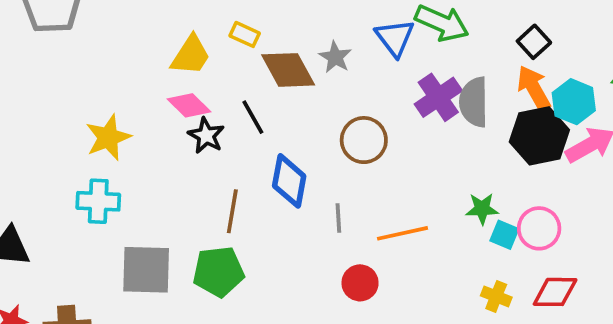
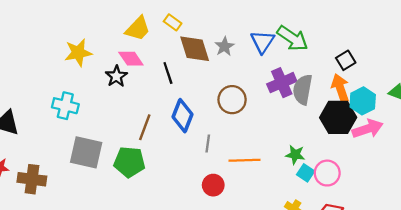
black star: (206, 136) -> (116, 76), moved
yellow star: (108, 138) -> (78, 53), moved

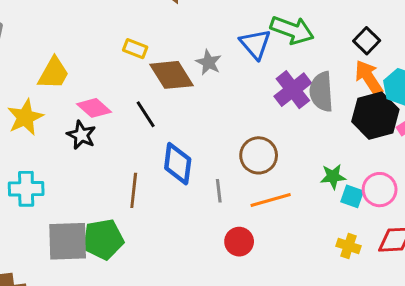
yellow trapezoid: (138, 29) -> (53, 73), moved
brown circle: (232, 100) -> (259, 155), moved
green pentagon: (129, 162) -> (103, 239), moved

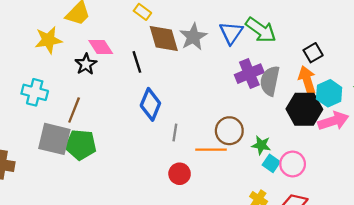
gray star: (209, 62) -> (193, 37), size x1.4
brown circle: (259, 155) -> (229, 131), moved
brown line: (134, 190) -> (74, 110), moved

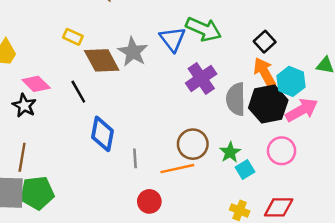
gray semicircle: (270, 81) -> (236, 99), moved
green star: (261, 145) -> (230, 152), turned -30
cyan square: (271, 163) -> (245, 170), turned 36
pink circle: (293, 164) -> (282, 151), moved

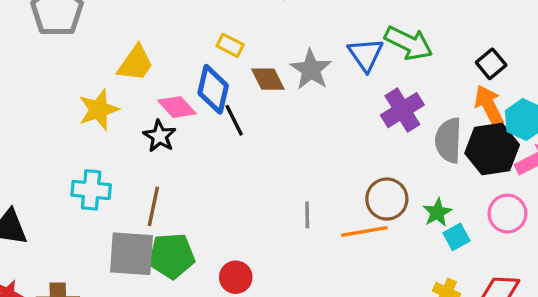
brown diamond: (102, 60) -> (268, 79), size x0.7
blue diamond: (102, 134) -> (213, 89), moved
red circle: (149, 201) -> (236, 277), moved

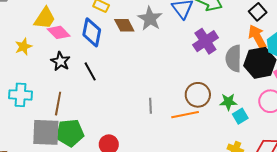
pink diamond: (177, 107) -> (59, 32), moved
yellow star: (99, 110) -> (23, 47), size x0.7
black line: (234, 120) -> (90, 71), moved
green star: (437, 212) -> (228, 102), turned 30

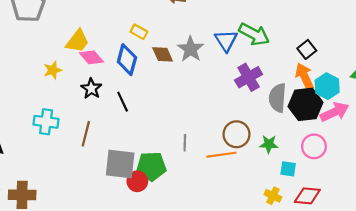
cyan square: (240, 116) -> (288, 169), moved, turned 35
gray square: (46, 132) -> (120, 164), moved
green pentagon: (70, 133) -> (151, 166), moved

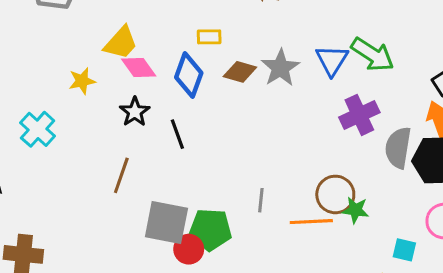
yellow rectangle: (139, 32) -> (209, 37), turned -35
brown diamond: (163, 54) -> (240, 72), turned -55
cyan cross: (46, 122) -> (38, 129), moved, turned 30
green star: (269, 144) -> (355, 210), moved

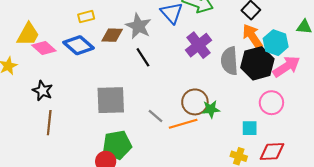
blue diamond: (189, 75) -> (79, 45), turned -56
black star: (135, 112) -> (43, 91), moved
black line: (177, 134) -> (143, 57), moved
gray line: (261, 200) -> (155, 116), moved, turned -42
gray square: (166, 223) -> (111, 100), moved

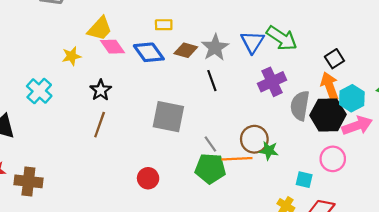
green pentagon: (117, 145) -> (210, 169), moved

